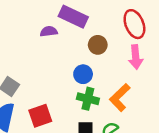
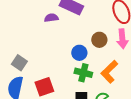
brown circle: (98, 45) -> (99, 40), moved

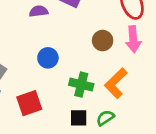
blue circle: (79, 53) -> (48, 58), moved

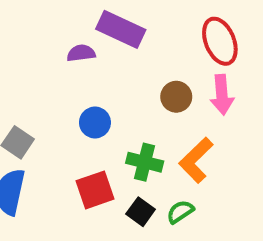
red square: (29, 103) -> (95, 190), moved
black square: (79, 118) -> (141, 212), turned 36

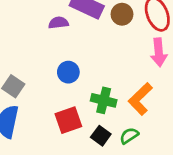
brown circle: (176, 97) -> (122, 14), moved

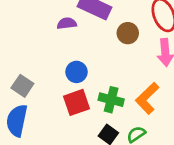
brown circle: (122, 14) -> (128, 33), moved
red square: (68, 120) -> (76, 102), moved

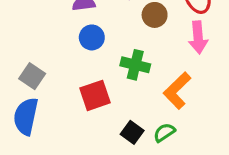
blue circle: (76, 72) -> (92, 37), moved
green cross: (111, 100) -> (135, 65), moved

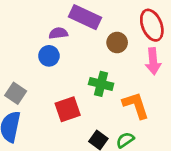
blue circle: (92, 37) -> (49, 56), moved
orange L-shape: (177, 91) -> (136, 105), turned 116

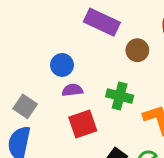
purple semicircle: (58, 33) -> (72, 90), moved

